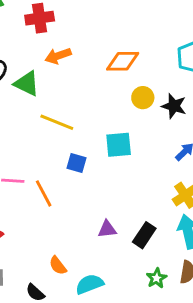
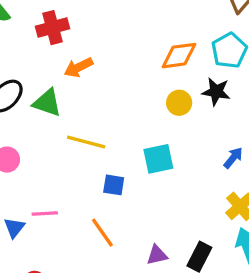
orange diamond: (123, 61) -> (179, 56), moved
black star: (174, 106) -> (216, 92), moved
orange line: (44, 193) -> (102, 233), moved

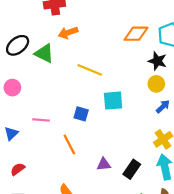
yellow circle: (179, 103) -> (156, 84), moved
yellow line: (86, 142) -> (90, 70), moved
pink line: (45, 214) -> (41, 120), moved

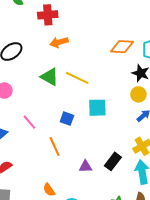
green triangle: (44, 53) -> (50, 77), moved
pink line: (41, 120) -> (29, 122), turned 42
black rectangle: (132, 169) -> (113, 161), moved

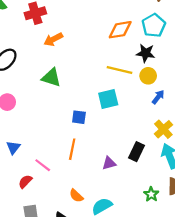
yellow line: (77, 78) -> (119, 70), moved
pink line: (29, 122) -> (43, 165), moved
orange line: (55, 146) -> (72, 149), turned 48

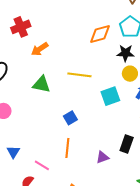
yellow line: (119, 70) -> (79, 75), moved
cyan square: (108, 99) -> (110, 96), moved
blue square: (79, 117) -> (70, 118), turned -32

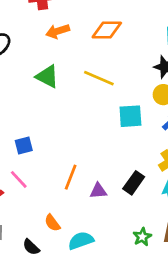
orange diamond: (100, 34) -> (107, 30), moved
blue square: (70, 118) -> (24, 145), moved
orange line: (67, 148) -> (71, 177), moved

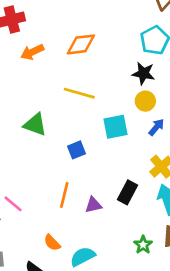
green triangle: (47, 76) -> (35, 124), moved
blue square: (24, 145) -> (76, 150), moved

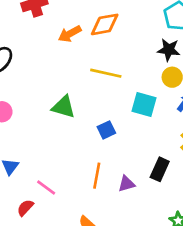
orange arrow: (32, 52) -> (70, 34), moved
cyan square: (116, 127) -> (144, 105), turned 30

